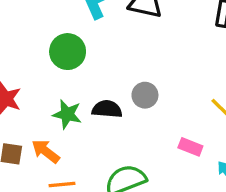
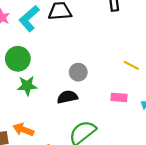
black semicircle: (107, 109) -> (67, 97), moved
green star: (67, 114) -> (27, 86), moved

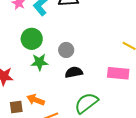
gray circle: (78, 72) -> (66, 50), moved
pink rectangle: (119, 97) -> (118, 73), size x1.5

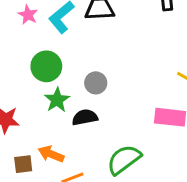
green star: (39, 62) -> (57, 100), turned -30
black semicircle: (74, 72) -> (85, 117), moved

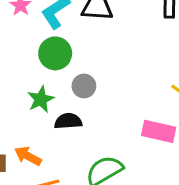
green circle: (46, 66) -> (55, 53), moved

